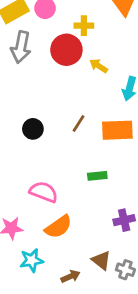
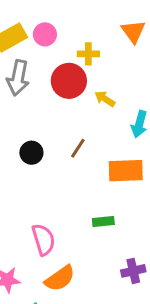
brown line: (79, 124) -> (78, 148), moved
black circle: (33, 129) -> (31, 153), moved
pink semicircle: (44, 192) -> (43, 240), turned 52

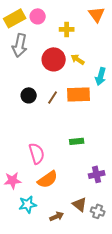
red circle: (69, 81) -> (54, 59), moved
brown line: (78, 148) -> (53, 97), moved
orange rectangle: (126, 171) -> (79, 94), moved

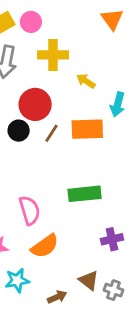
yellow cross: (67, 29) -> (53, 55), moved, size x1.5
red circle: (54, 59) -> (35, 104), moved
green rectangle: (77, 141) -> (85, 194), size x1.6

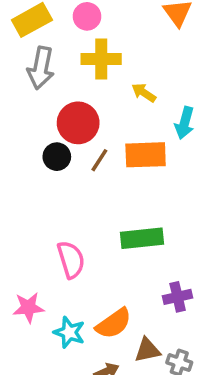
pink circle: (31, 22) -> (87, 16), moved
orange semicircle: (45, 246) -> (114, 323), moved
cyan star: (17, 280) -> (69, 332), moved, turned 30
brown triangle: (89, 280) -> (147, 350), turned -50

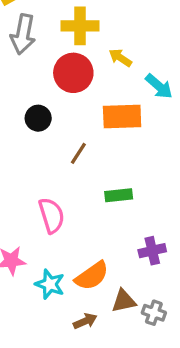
red circle: (78, 123) -> (73, 73), moved
cyan arrow: (185, 123) -> (159, 86), turned -64
brown line: (99, 160) -> (78, 153), moved
green rectangle: (142, 238) -> (119, 195), size x0.7

